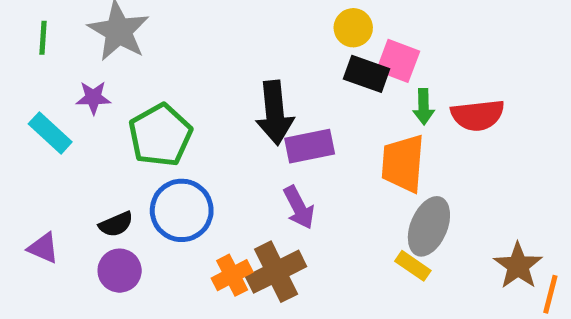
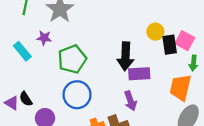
yellow circle: (353, 28) -> (155, 32), moved
black rectangle: (367, 74) -> (170, 45), turned 54
black semicircle: (116, 224) -> (26, 99), moved, turned 72

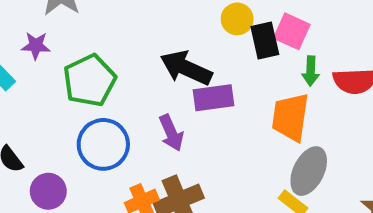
black arrow: (125, 56) -> (186, 68), turned 116
purple arrow: (130, 101) -> (171, 133), moved

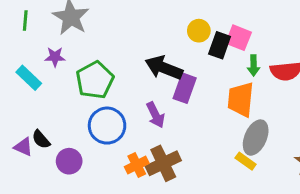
black rectangle: (265, 40) -> (220, 45), turned 35
purple rectangle: (214, 98) -> (185, 88), turned -60

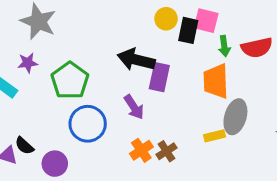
yellow rectangle: (246, 161) -> (214, 136), moved, turned -42
brown cross: (163, 163) -> (167, 151), moved, size x0.6
orange cross: (137, 165) -> (141, 150), moved

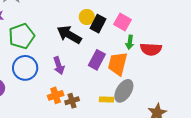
yellow circle: (166, 19) -> (87, 17), moved
black rectangle: (188, 30) -> (98, 24), moved
purple rectangle: (159, 77) -> (97, 60), moved

